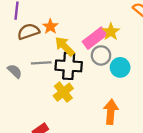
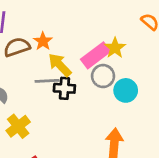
gray line: (41, 63) -> (47, 81), moved
black cross: (69, 66) -> (64, 88), size x0.7
yellow cross: (63, 92) -> (18, 126), moved

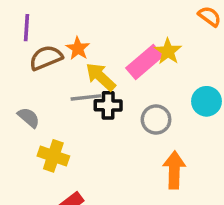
gray circle: (103, 76) -> (156, 120), moved
cyan circle: (126, 90) -> (207, 101), moved
yellow cross: (18, 126) -> (53, 156), turned -30

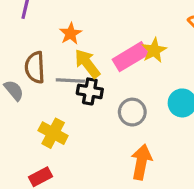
brown semicircle: (46, 58) -> (35, 67), moved, turned -80
yellow cross: (53, 156) -> (53, 133), moved

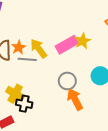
orange star: (71, 34) -> (19, 47), moved
black cross: (90, 91) -> (24, 104), moved
orange arrow: (141, 162) -> (75, 99), moved, turned -40

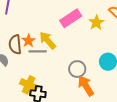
yellow star: (82, 41) -> (96, 23), moved
pink rectangle: (67, 45) -> (71, 18), moved

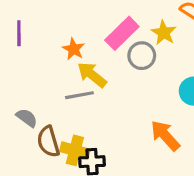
orange star: (29, 41) -> (74, 49), moved
brown semicircle: (15, 45) -> (48, 142), moved
gray circle: (77, 69) -> (142, 56), moved

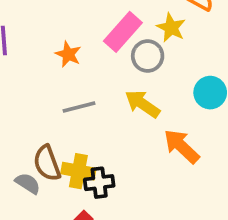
yellow arrow: (92, 75) -> (142, 104), moved
gray semicircle: (27, 118) -> (28, 183), moved

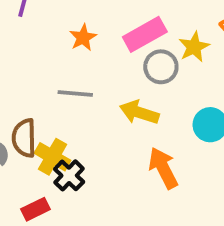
yellow arrow: (142, 104) -> (139, 112), turned -36
black cross: (99, 183) -> (69, 175), turned 32

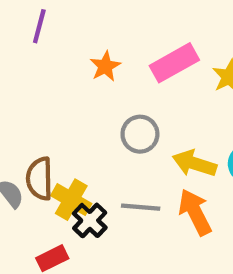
gray circle: (161, 67) -> (140, 134), moved
gray line: (75, 94) -> (141, 207), moved
yellow arrow: (139, 112) -> (195, 163), moved

